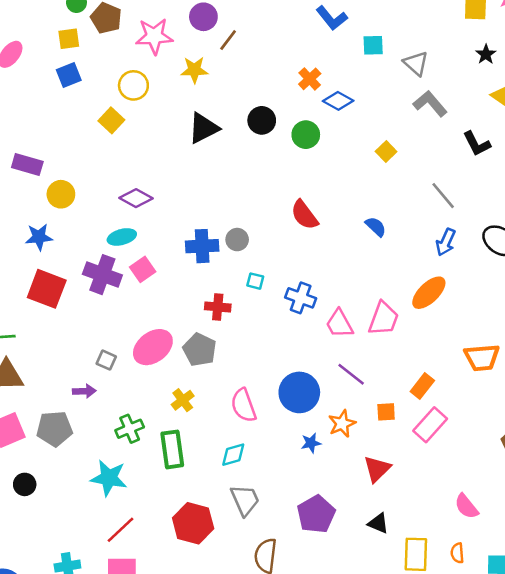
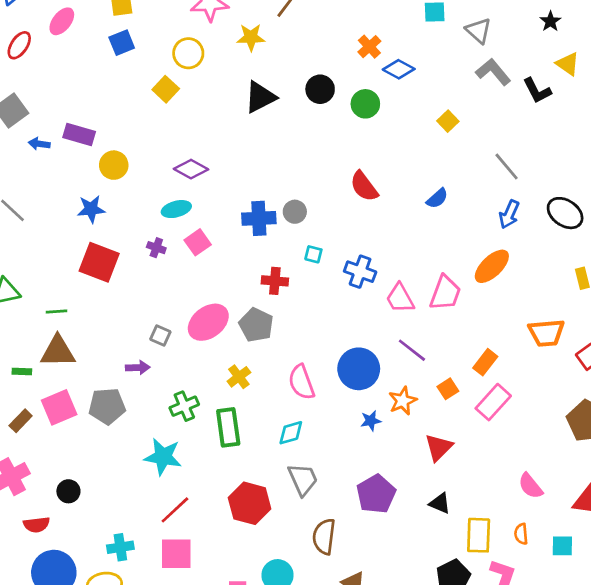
black L-shape: (477, 144) -> (537, 91), moved
blue semicircle: (376, 227) -> (437, 198), turned 95
purple cross: (102, 275) -> (156, 248), size x0.5
orange square: (386, 412) -> (448, 389), turned -30
black circle: (25, 484) -> (68, 491), moved

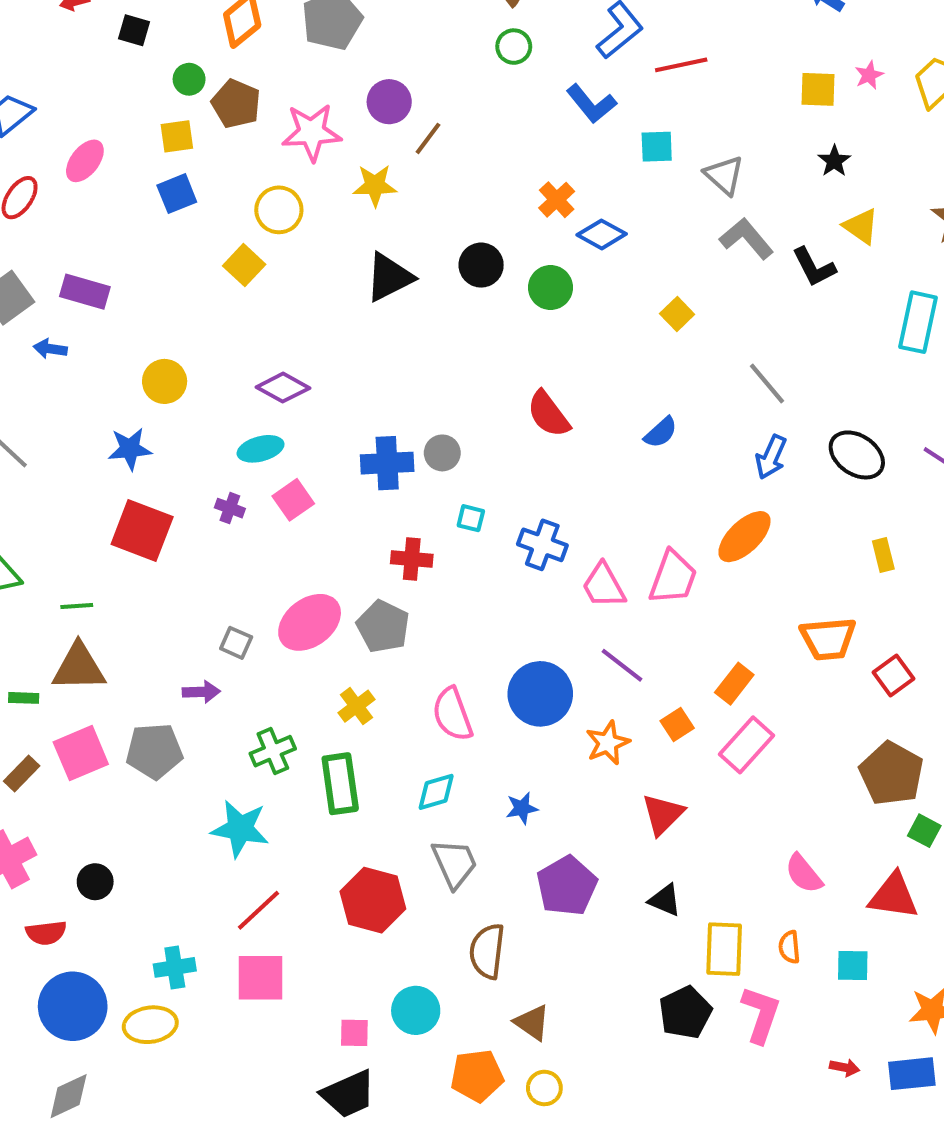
purple rectangle: (79, 134) -> (85, 292), moved
blue star: (371, 421) -> (522, 808), moved

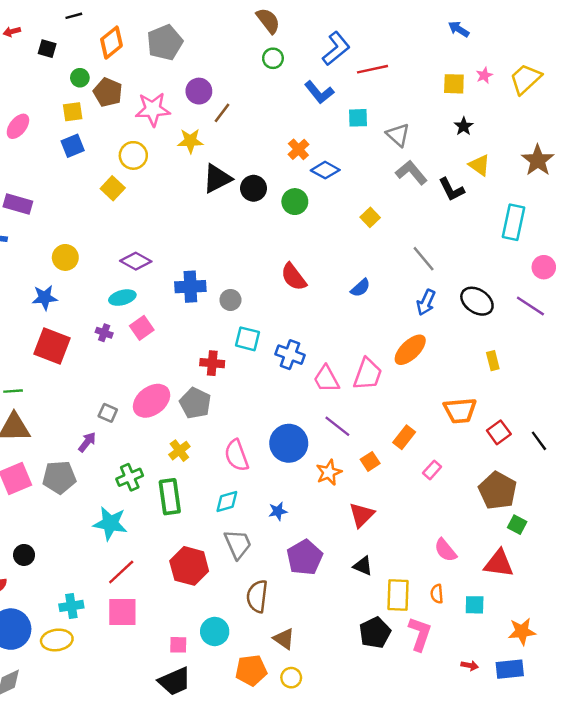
black triangle: (389, 277) -> (217, 179), moved
blue cross: (387, 463) -> (190, 287), moved
cyan square: (471, 518) -> (247, 339), size x1.5
purple arrow: (201, 692) -> (87, 442), turned -50
pink rectangle: (747, 745) -> (432, 470), moved, size x0.6

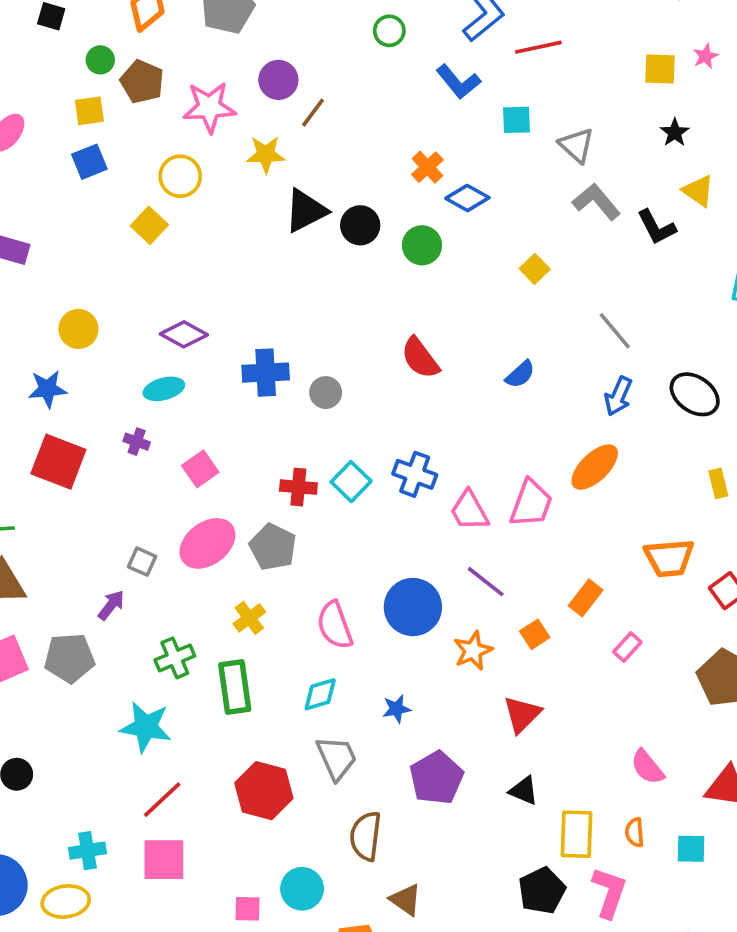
pink square: (142, 328) -> (200, 469), moved
cyan square: (247, 339) -> (351, 482), moved, turned 30

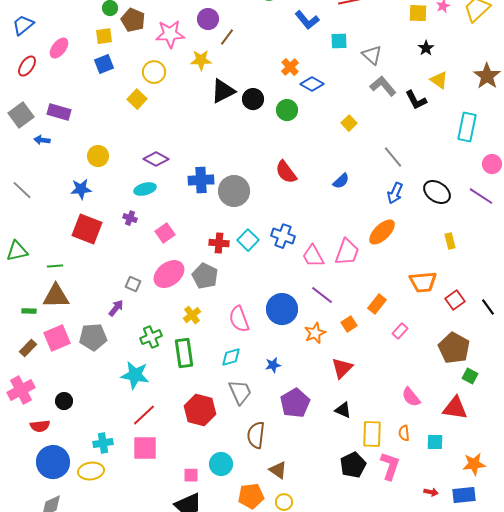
gray circle: (326, 393) -> (234, 191), size x1.8

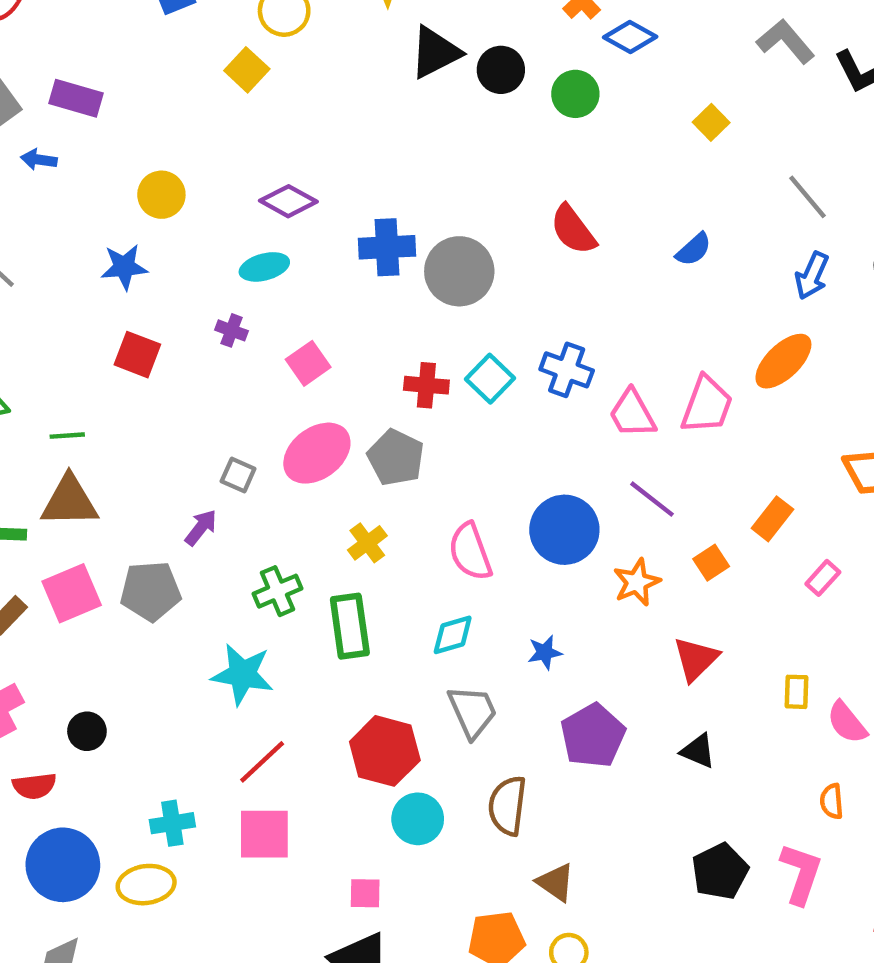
red square: (87, 229) -> (137, 355), size x0.7
yellow rectangle: (372, 434) -> (797, 692), moved, size x0.6
cyan circle: (221, 464) -> (418, 819), moved

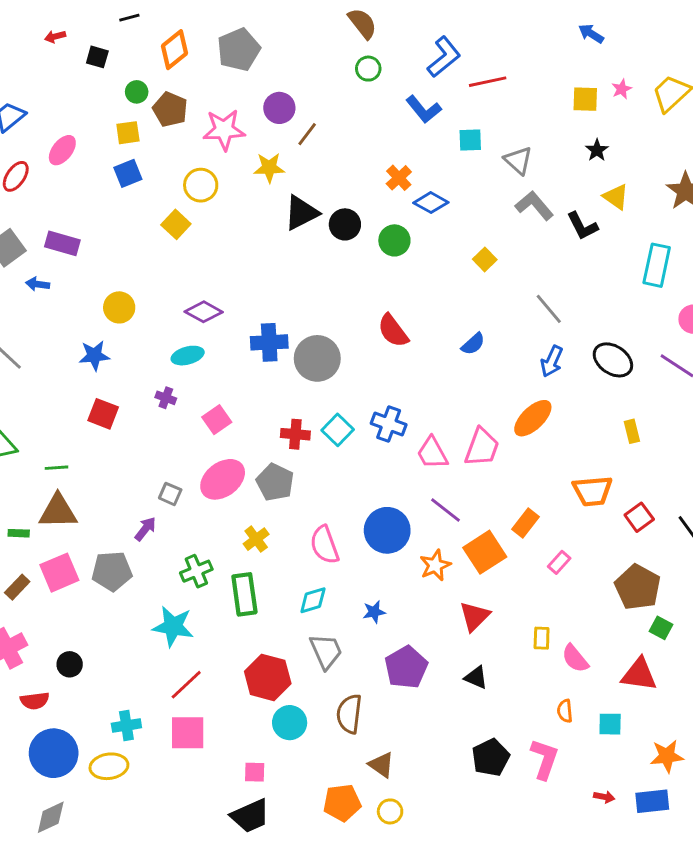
orange square: (711, 563) -> (485, 552), size x1.8

